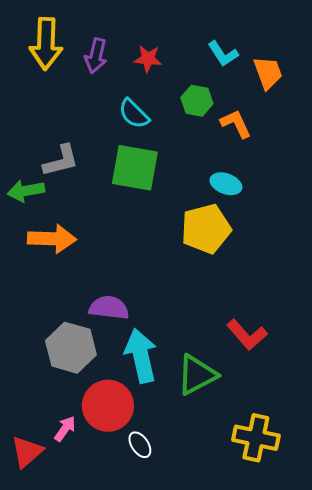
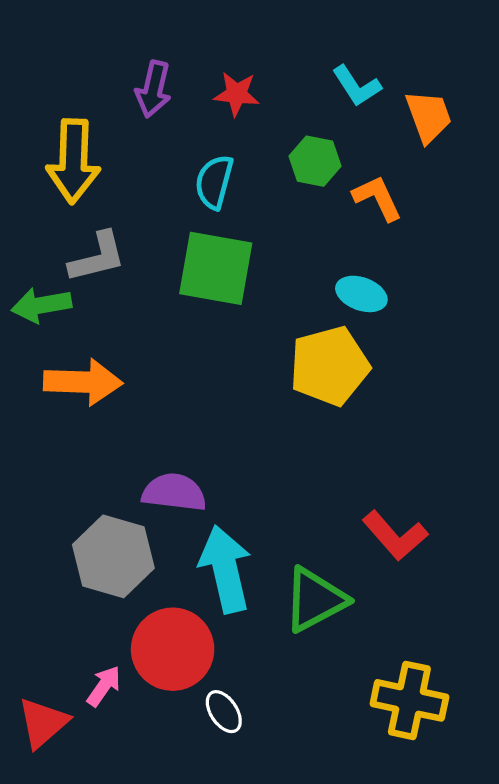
yellow arrow: (46, 44) -> (73, 161), moved
cyan semicircle: (134, 114) -> (214, 182), turned 60

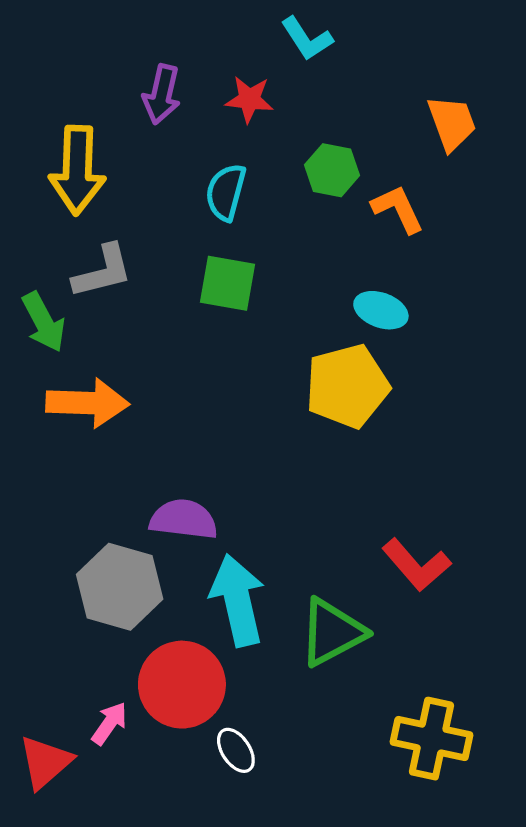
cyan L-shape: (357, 86) -> (307, 39), moved
green square: (216, 268) -> (227, 283), size x0.7
green arrow: (41, 305) -> (44, 322), turned -108

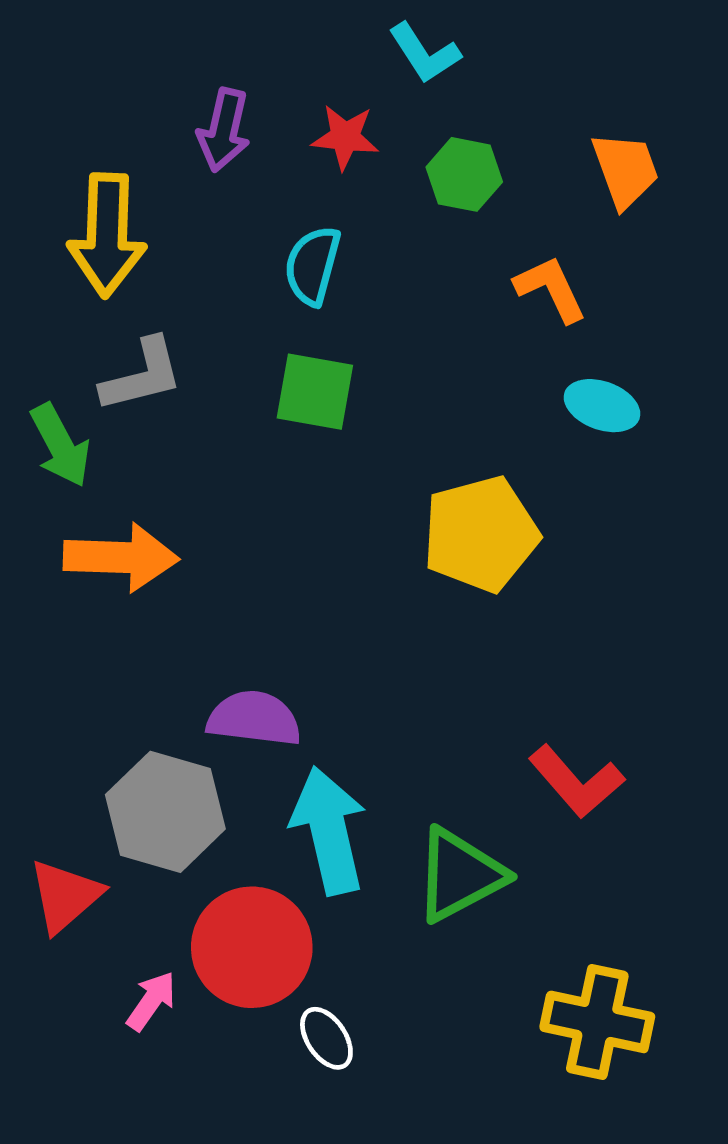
green hexagon: (332, 170) -> (464, 174), moved
cyan ellipse: (381, 310) -> (602, 406), moved
red triangle: (45, 762) -> (65, 896), moved

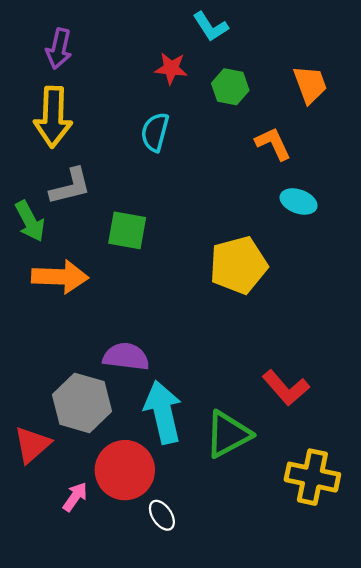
purple arrow: (224, 130) -> (59, 49), moved
green square: (315, 392) -> (127, 230), moved
yellow cross: (597, 1022) -> (312, 477), moved

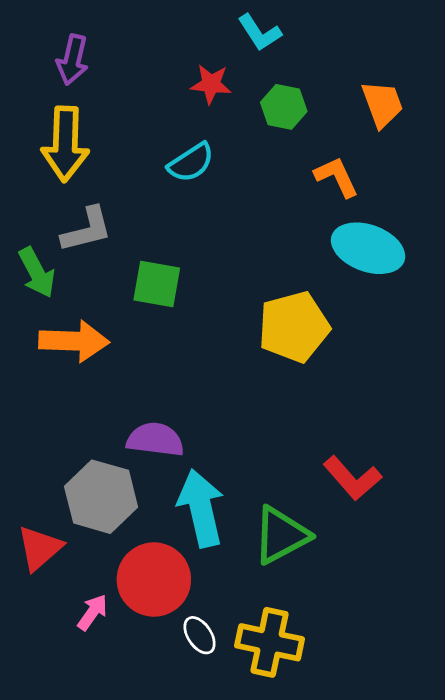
cyan semicircle: (155, 132) -> (191, 163), turned -138
cyan ellipse: (299, 201) -> (368, 248), size x1.6
yellow cross: (312, 477) -> (270, 642), moved

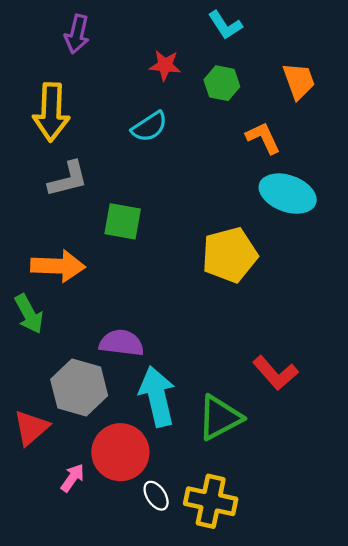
cyan L-shape: (260, 33) -> (225, 25), moved
purple arrow: (72, 60) -> (77, 34), moved
green arrow: (37, 273) -> (29, 314), moved

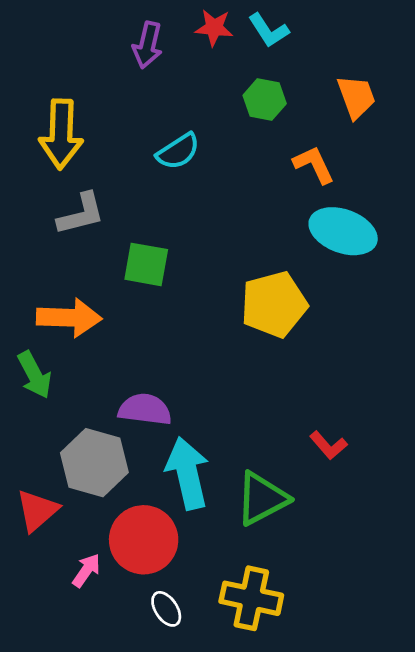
purple arrow: (77, 34) -> (148, 45), moved
red star: (165, 65) -> (214, 28), moved
red L-shape: (275, 373) -> (328, 445), size x0.7
white ellipse: (156, 496) -> (166, 609), moved

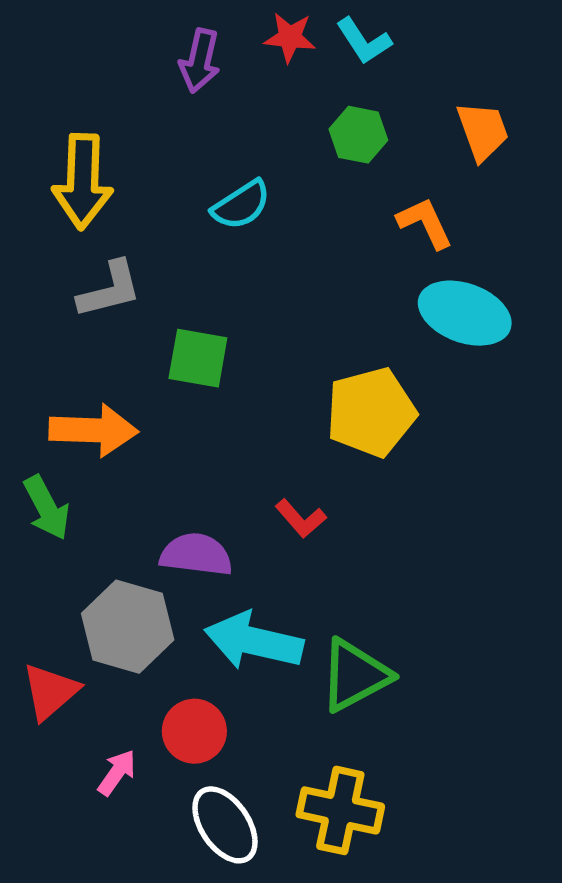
red L-shape: (328, 445) -> (301, 519), moved
cyan arrow: (187, 473) -> (254, 641), turned -64
red circle: (144, 540) -> (194, 731), size x0.7
white ellipse: (166, 609) -> (225, 825), size x1.6

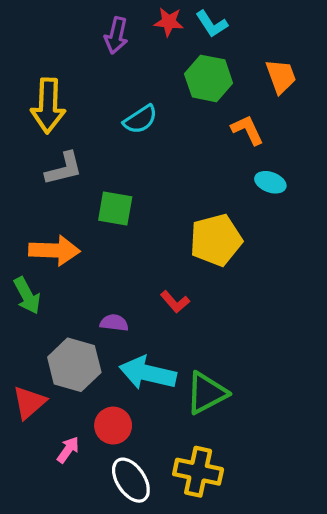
green hexagon: (358, 135) -> (209, 78), size x1.4
cyan ellipse: (465, 313) -> (270, 182), size x0.6
purple semicircle: (196, 555) -> (114, 323), size x0.7

